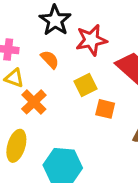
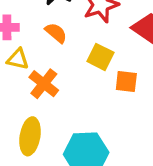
yellow square: (85, 85) -> (100, 57), turned -30

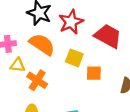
orange semicircle: (56, 33) -> (42, 44), size x1.6

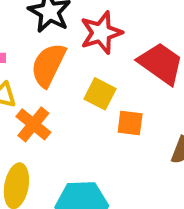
orange semicircle: (42, 44) -> (48, 65), turned -104

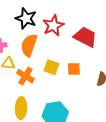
yellow square: (100, 94) -> (51, 67), moved

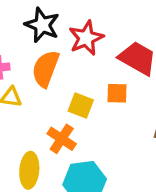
orange square: (74, 69) -> (117, 93), moved
orange cross: (25, 76) -> (62, 139), moved

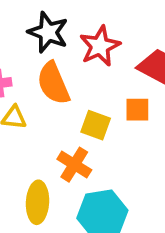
orange semicircle: (46, 69) -> (53, 83), turned -42

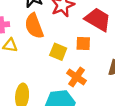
orange cross: (74, 165) -> (77, 77), moved

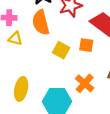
orange cross: (77, 77) -> (85, 83), moved

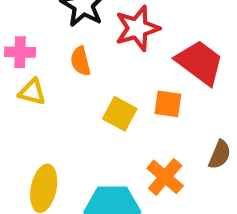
orange semicircle: (41, 23) -> (81, 61), size x0.6

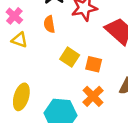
pink cross: (20, 52) -> (14, 16), turned 35
orange square: (168, 104) -> (94, 64), moved

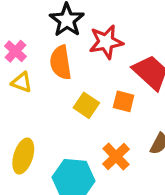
orange semicircle: (49, 24) -> (61, 63), size x1.5
orange square: (94, 64) -> (124, 101), moved

